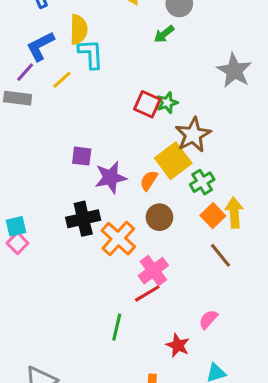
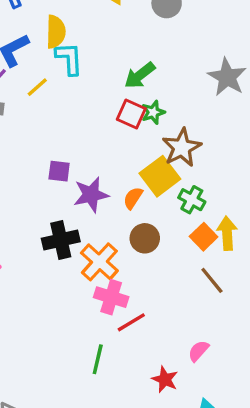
green arrow: (164, 34) -> (140, 75), moved, size x1.4
green cross: (202, 182) -> (192, 200), turned -30
pink cross: (153, 271) -> (111, 297), moved, turned -36

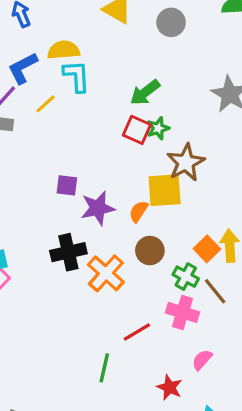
yellow semicircle: (56, 32) -> (64, 50), turned -96
yellow square: (160, 176) -> (165, 190), turned 33
green cross: (192, 200) -> (186, 277), moved
pink cross: (111, 297) -> (182, 312), moved

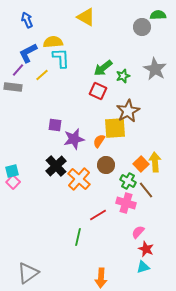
gray circle: (171, 22) -> (142, 27), moved
green star: (158, 128) -> (123, 76), moved
black cross: (68, 252) -> (56, 166), turned -30
red star: (169, 387) -> (146, 249), moved

